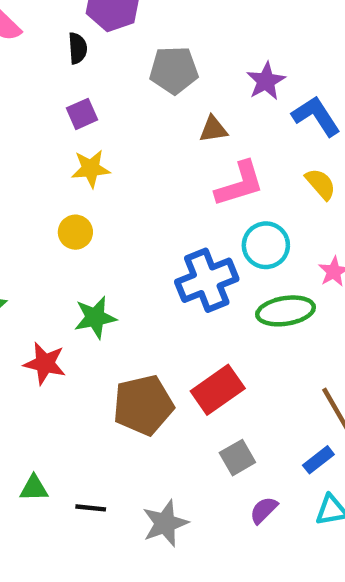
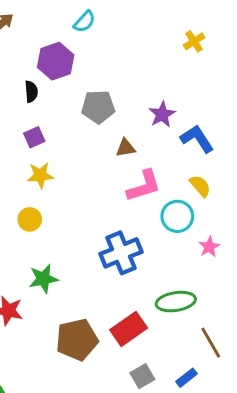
cyan circle: (266, 245) -> (177, 216), moved
green ellipse: (286, 311) -> (176, 302), moved
blue rectangle: (318, 460) -> (186, 378), moved

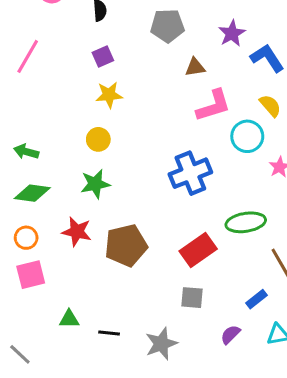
green star: (43, 279) -> (95, 184), moved
brown pentagon: (77, 340) -> (126, 245), moved
gray square: (142, 376) -> (192, 298), moved, turned 35

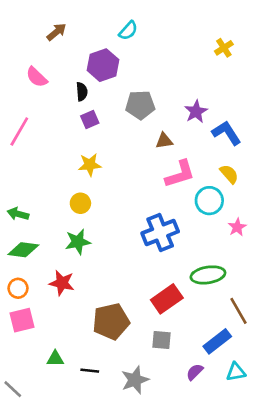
purple square: (103, 56) -> (90, 120), moved
brown pentagon: (126, 245) -> (111, 321), moved
blue rectangle: (256, 299) -> (217, 341), size x1.5

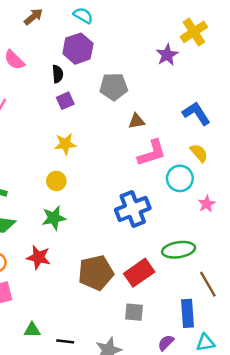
cyan semicircle: (128, 31) -> (83, 15), moved, turned -102
yellow cross: (224, 48) -> (194, 32), size x1.5
purple star: (196, 112) -> (167, 55), moved
brown pentagon: (111, 321) -> (96, 273), moved
blue rectangle: (217, 341) -> (188, 313), turned -56

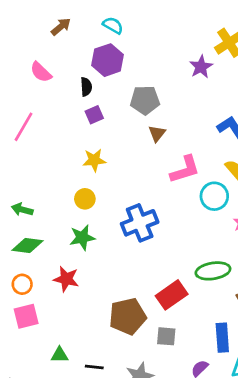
brown triangle: (137, 121) -> (157, 133), moved, turned -42
blue cross: (133, 209) -> (140, 223), moved
brown pentagon: (96, 273) -> (128, 316), moved

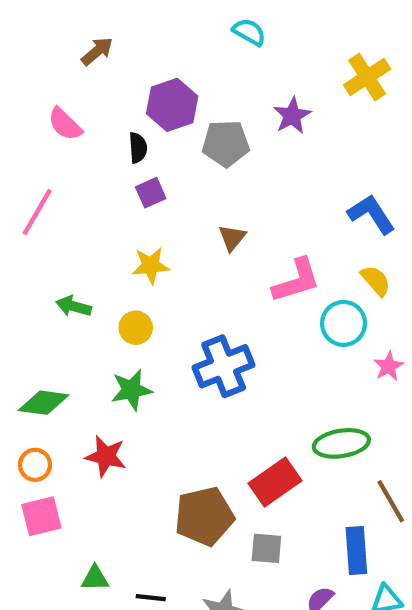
cyan semicircle: (113, 25) -> (249, 32), moved
purple star: (201, 67) -> (292, 116), moved
gray pentagon: (145, 100) -> (226, 143), moved
brown triangle: (157, 133) -> (232, 238), moved
green arrow: (22, 210) -> (74, 306), moved

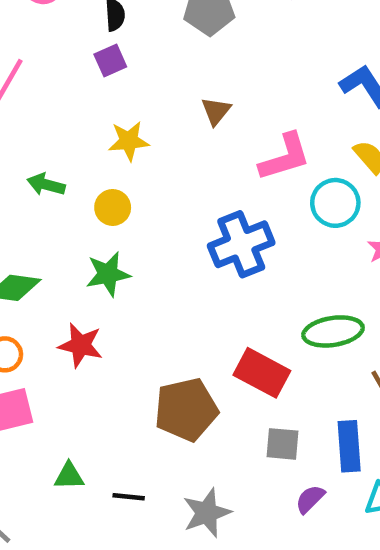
purple square: (151, 193) -> (110, 61), moved
blue cross: (224, 366) -> (241, 244), moved
red rectangle: (275, 482) -> (262, 373), turned 63
gray square: (266, 548) -> (283, 444), moved

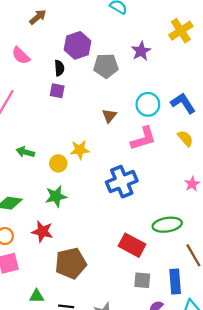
purple square: (110, 61) -> (57, 91), turned 35
yellow star: (129, 141) -> (80, 150), moved
cyan circle: (335, 203) -> (148, 104), moved
brown pentagon: (186, 409) -> (71, 263), moved

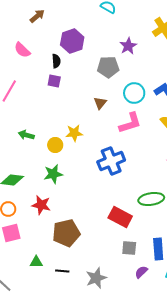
gray pentagon: (106, 66) -> (108, 67), moved

